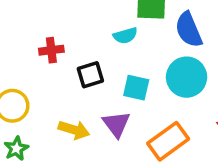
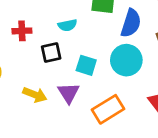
blue semicircle: (189, 30) -> (131, 23), turned -144
cyan semicircle: (125, 36) -> (67, 25), moved

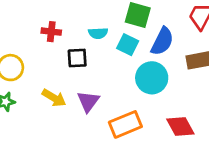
cyan square: (86, 65) -> (128, 45), moved

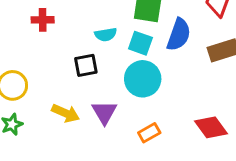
red cross: (51, 32) -> (43, 20), moved
cyan circle: (152, 78) -> (143, 79), moved
orange rectangle: (125, 124) -> (149, 133), size x0.6

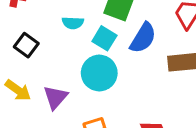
black square: (86, 65) -> (26, 45), moved, turned 35

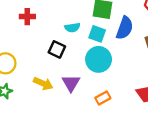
black square: (26, 45) -> (57, 49), moved

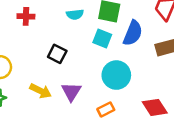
cyan semicircle: (72, 27) -> (75, 14), moved
cyan circle: (99, 59) -> (116, 75), moved

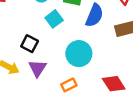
cyan square: (102, 38) -> (54, 19), moved, turned 30
black square: (57, 54) -> (30, 44), moved

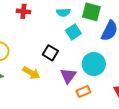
purple triangle: (37, 68) -> (68, 76), moved

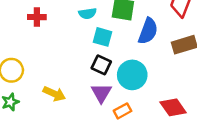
cyan square: (73, 32) -> (103, 37), turned -35
black square: (50, 53) -> (101, 65), moved

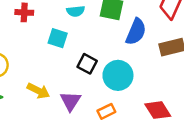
cyan square: (103, 37) -> (58, 38), moved
purple triangle: (101, 93) -> (70, 101), moved

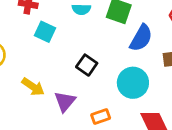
cyan square: (58, 38) -> (45, 32), moved
cyan circle: (118, 75) -> (133, 83), moved

